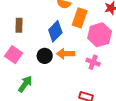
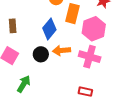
pink cross: (93, 62) -> (90, 57), size x1.5

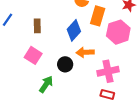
black circle: (41, 54) -> (65, 64), moved
pink cross: (90, 57) -> (108, 71), moved, turned -30

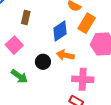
green arrow: (46, 84) -> (19, 76), turned 78

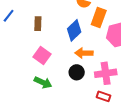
pink square: (14, 45) -> (42, 56), moved
black circle: (43, 62) -> (77, 72), moved

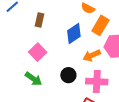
orange arrow: (84, 53) -> (92, 55), moved, turned -36

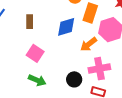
blue diamond: (74, 33) -> (66, 27), turned 30
black circle: (68, 75) -> (74, 79), moved

